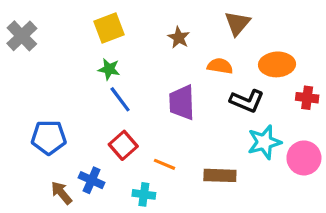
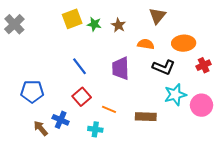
green star: (109, 69) -> (94, 24), moved
red cross: (307, 98) -> (204, 65), turned -32

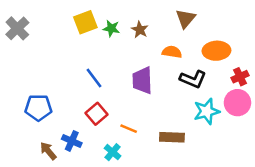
pink circle: (201, 105) -> (237, 103), moved
cyan cross: (95, 129) -> (113, 152), turned 32

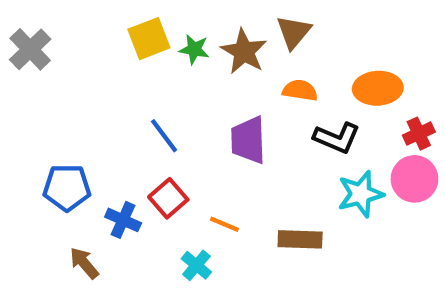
brown triangle: (186, 19) -> (294, 32), moved
brown star: (140, 30) -> (244, 52), size x1.5
blue cross: (72, 141) -> (123, 220), moved

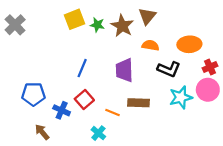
blue line: (164, 136) -> (82, 68), turned 60
brown rectangle: (300, 239) -> (138, 103), moved

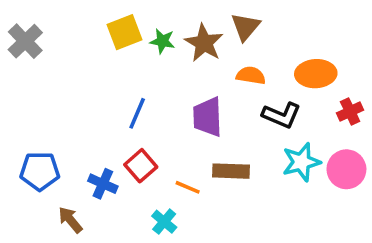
pink circle: (208, 90) -> (346, 169), moved
blue pentagon: (33, 94) -> (40, 171), moved

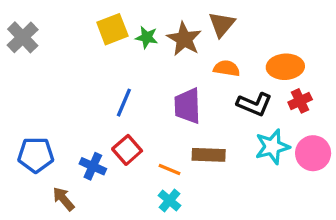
red cross: (350, 112) -> (300, 101), moved
cyan cross: (164, 222) -> (170, 200), moved

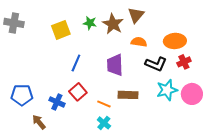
yellow square: (112, 29) -> (61, 30), moved
gray cross: (23, 37) -> (14, 23), turned -36

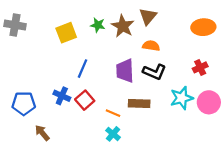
orange ellipse: (175, 41) -> (203, 27), moved
black L-shape: (156, 64) -> (154, 72), moved
blue cross: (57, 102) -> (62, 96), moved

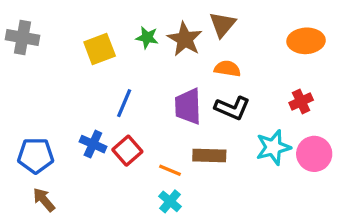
brown arrow: (42, 133) -> (44, 200), moved

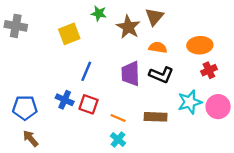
green star: (147, 38) -> (99, 13), moved
orange ellipse: (306, 41) -> (200, 45), moved
red square: (127, 151) -> (88, 104), turned -30
brown rectangle: (209, 156) -> (156, 117), moved

